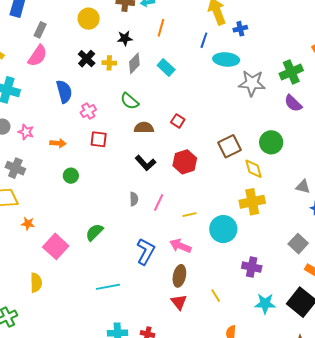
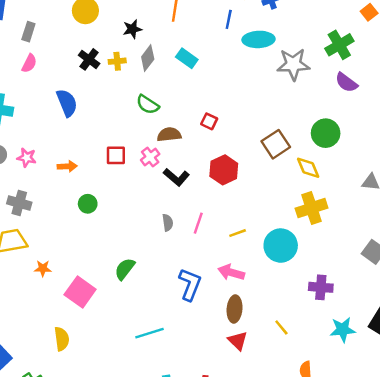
pink semicircle: (38, 56) -> (29, 63), size x0.7
pink cross: (88, 111) -> (150, 157), moved

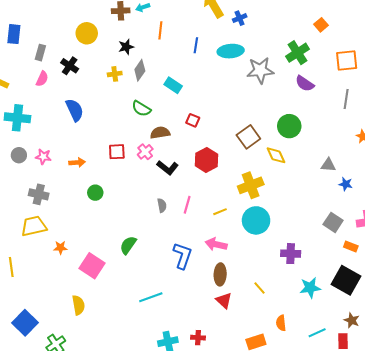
blue line: (229, 19) -> (196, 45), moved
cyan rectangle: (187, 58) -> (173, 85), moved
black cross: (89, 59) -> (70, 66), moved
yellow cross: (312, 208) -> (251, 185), moved

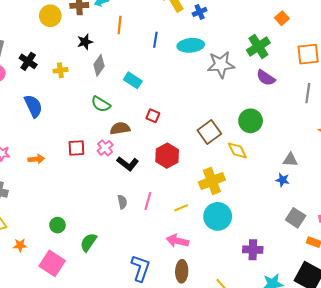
yellow circle: (87, 33) -> (50, 16), moved
yellow cross: (115, 74) -> (60, 70), moved
blue star: (346, 184) -> (283, 180), moved
green circle: (95, 193) -> (57, 225), moved
blue L-shape: (182, 256) -> (141, 268), moved

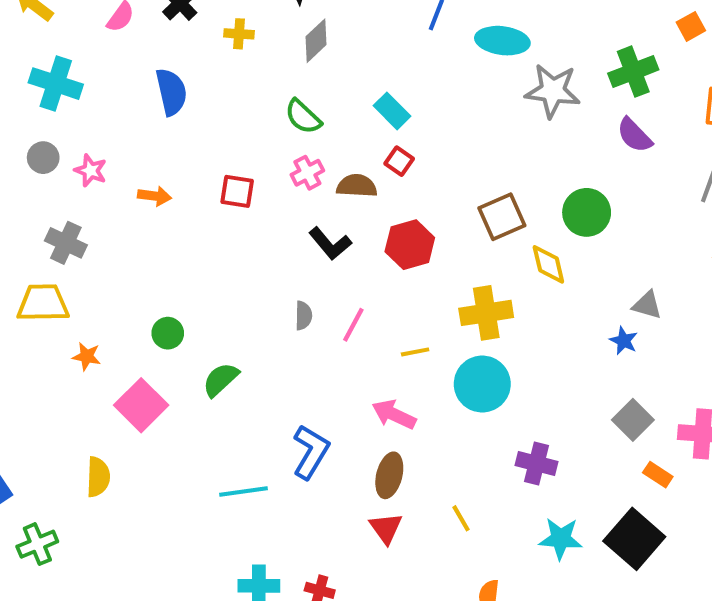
cyan rectangle: (133, 80) -> (392, 111), moved
brown semicircle: (120, 128) -> (357, 186), moved
pink cross: (105, 148) -> (307, 173), moved

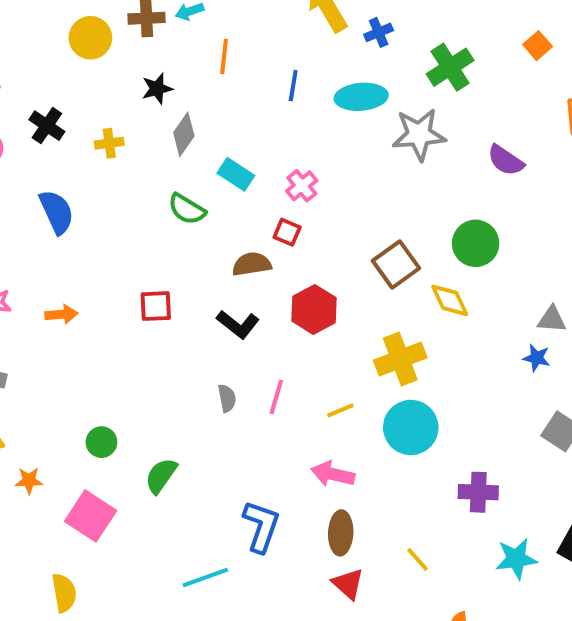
green cross: (633, 72) -> (450, 67), moved
cyan rectangle: (392, 111) -> (236, 174), moved
pink cross: (307, 173) -> (302, 186), moved
red square: (237, 191) -> (156, 306), moved

